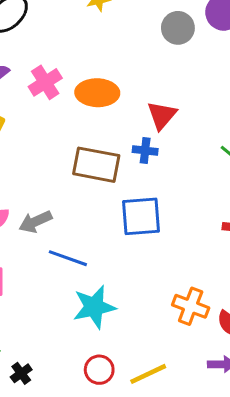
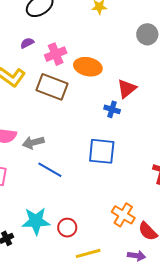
brown rectangle: (96, 165) -> (52, 87), moved
cyan star: (94, 307) -> (36, 221), moved
red circle: (99, 370) -> (67, 228), moved

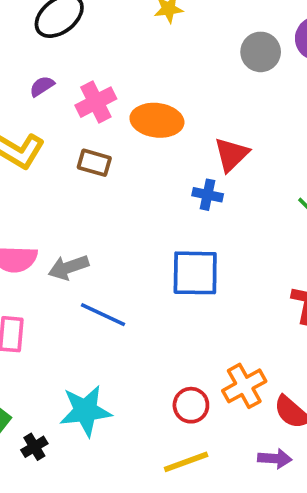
brown rectangle: (52, 87) -> (94, 163), size x0.6
orange cross: (123, 215) -> (244, 386), turned 35
red circle: (67, 228) -> (191, 405), moved

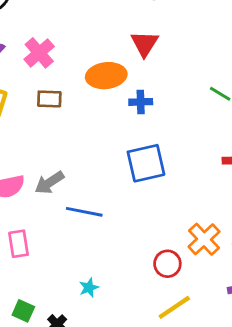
orange ellipse: (157, 120) -> (106, 76), moved
red triangle: (231, 154) -> (145, 44), moved
cyan star: (85, 411) -> (89, 288), size x0.5

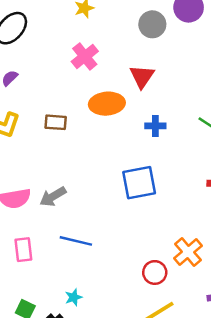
pink cross: (39, 53) -> (85, 56), moved
blue cross: (141, 102) -> (155, 126), moved
blue line: (84, 212) -> (76, 241), moved
cyan star: (89, 288) -> (74, 297), moved

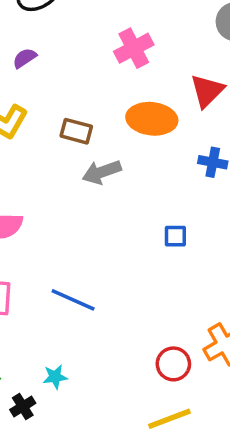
blue square: (139, 183) -> (175, 236), size x0.5
gray arrow: (53, 197) -> (102, 172), moved

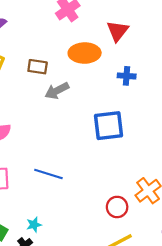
blue square: (175, 236) -> (109, 126), size x2.0
cyan star: (55, 377) -> (34, 225), moved

